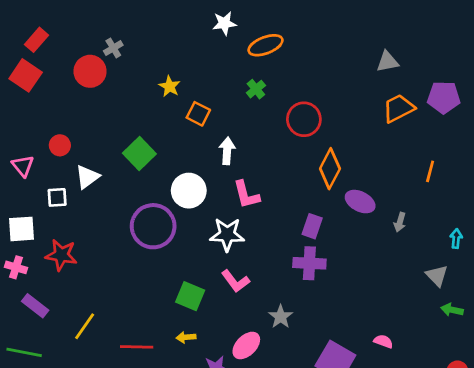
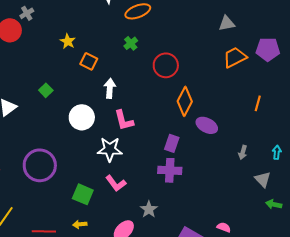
green square: (139, 154) -> (46, 90), size x0.6
gray arrow: (400, 222) -> (243, 152), moved
purple circle: (153, 226) -> (40, 165), moved

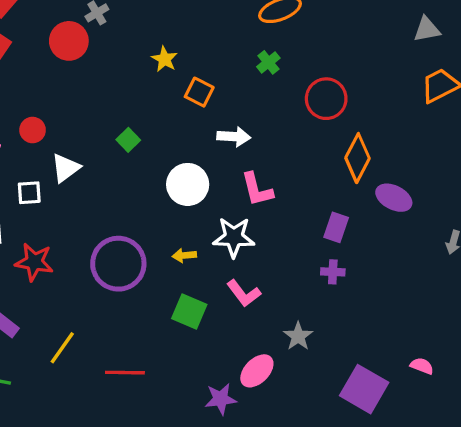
white arrow: (110, 88) -> (234, 137), turned 90
purple cross: (170, 170) -> (333, 272), size x0.6
yellow arrow: (80, 224) -> (184, 255), moved

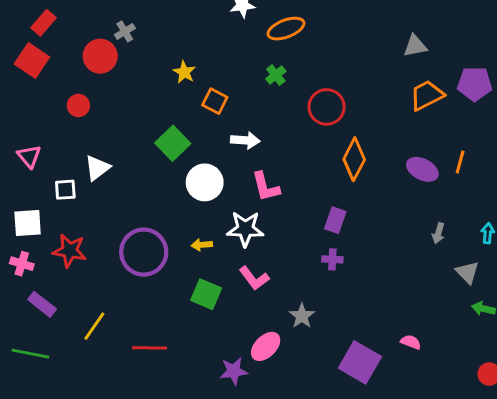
red circle: (33, 130) -> (78, 105), moved
green square: (128, 140) -> (173, 143), moved, size x1.6
purple ellipse: (394, 198) -> (422, 169), moved

